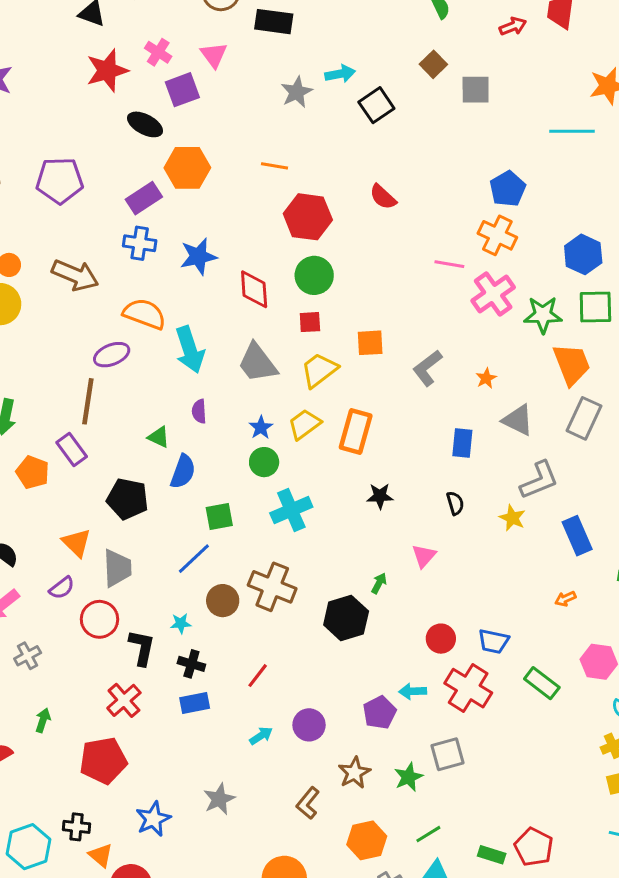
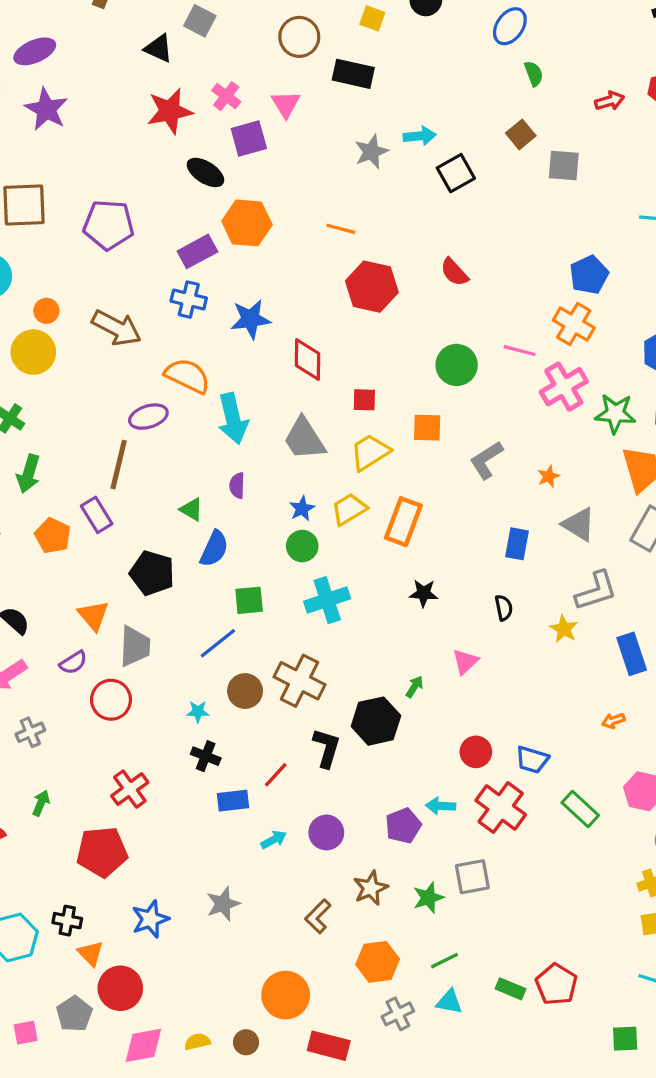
green circle: (314, 275) -> (457, 365), moved
black L-shape: (142, 648) -> (327, 748), moved
blue rectangle: (195, 703) -> (233, 801), moved

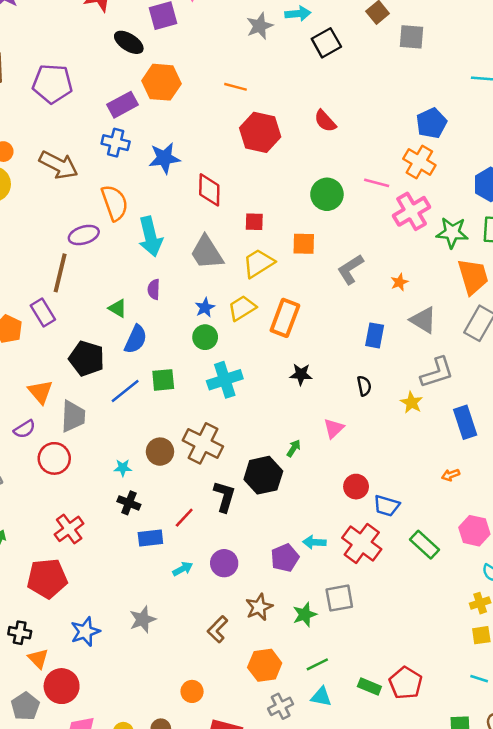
orange semicircle: (187, 376) -> (115, 203), turned 45
blue line: (218, 643) -> (125, 391), moved
red circle: (476, 752) -> (356, 487), moved
orange circle: (286, 995) -> (192, 691), size x0.6

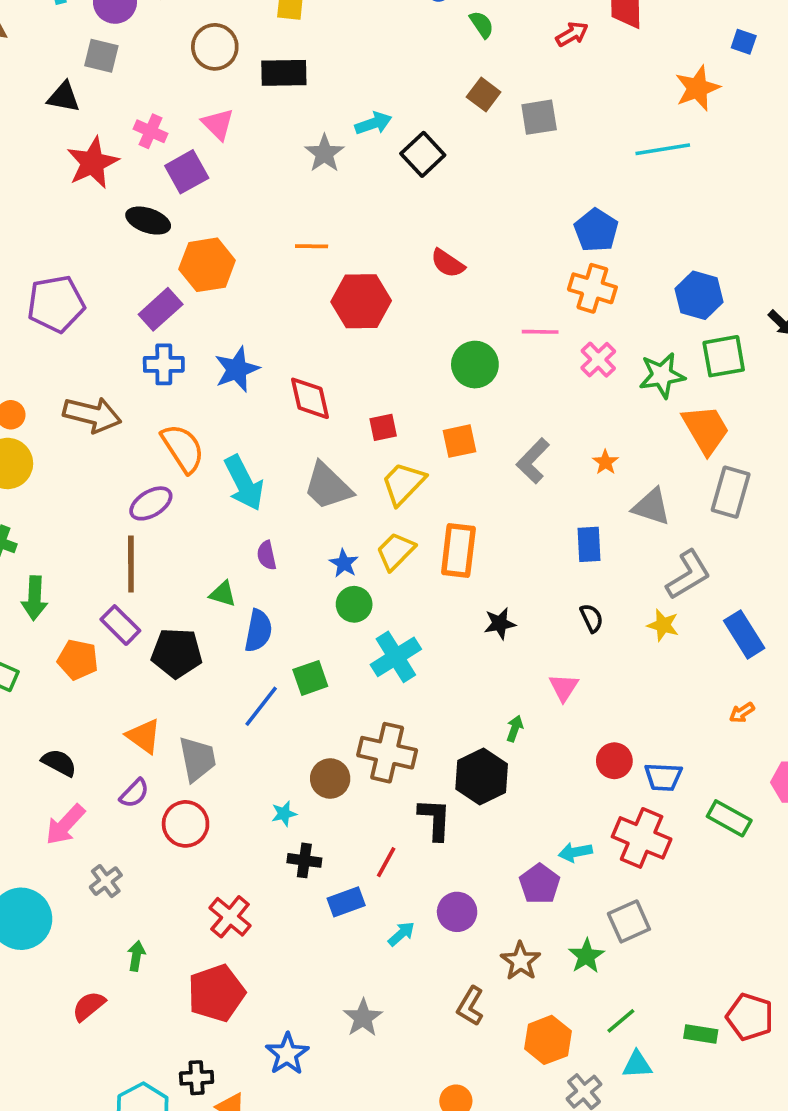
pink cross: (412, 211) -> (598, 360), size x0.7
black pentagon: (87, 358) -> (177, 653), moved

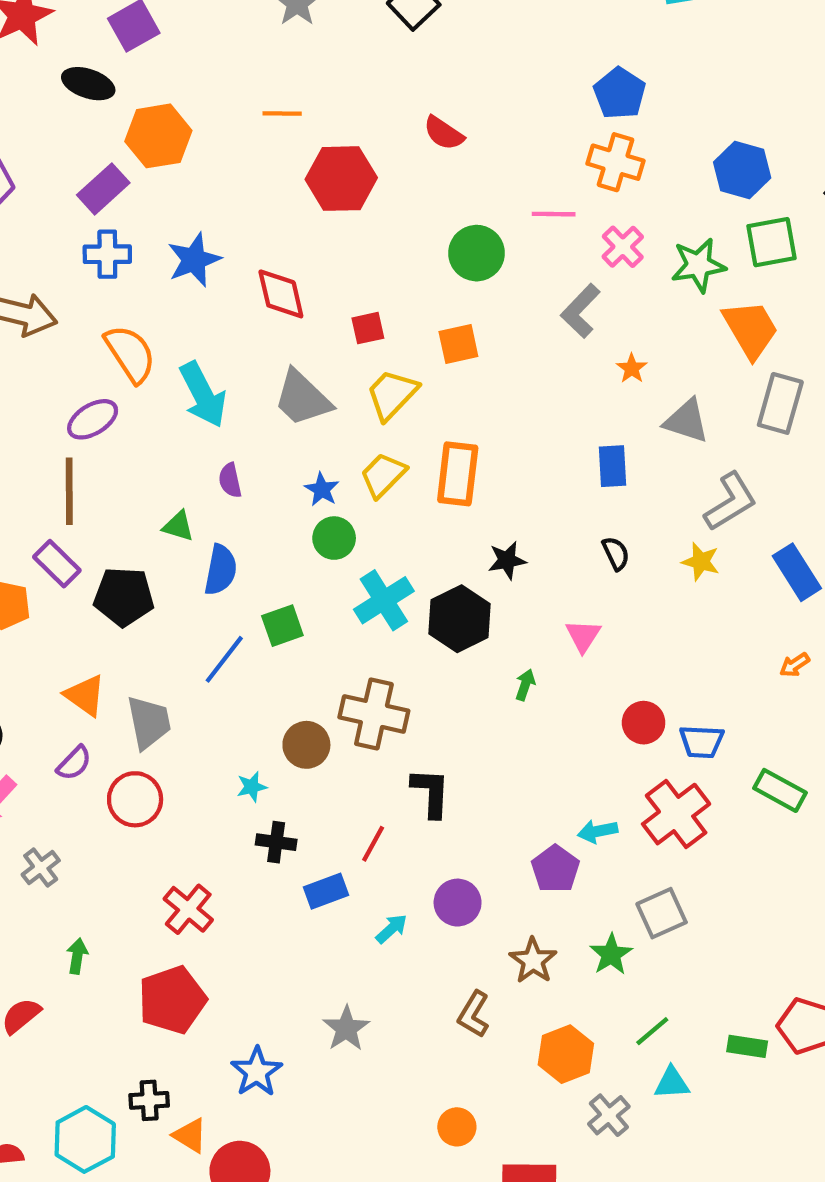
gray L-shape: (533, 461) -> (580, 311), moved
black hexagon: (482, 776) -> (459, 619), moved
red cross: (642, 838) -> (676, 814), turned 30

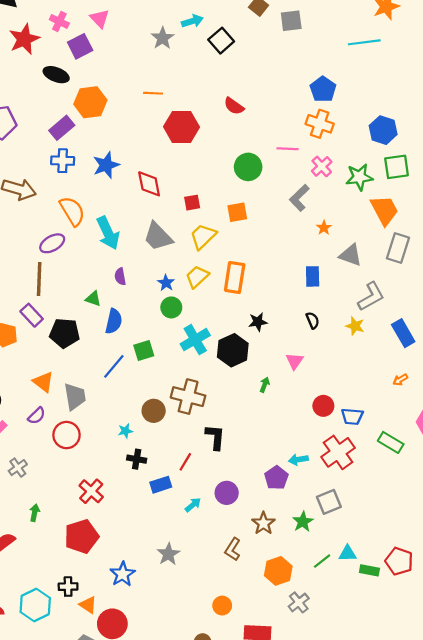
cyan triangle: (672, 1083) -> (348, 553), moved

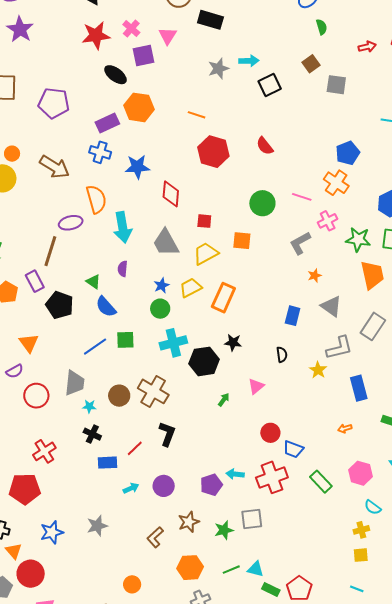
gray rectangle: (398, 248) -> (373, 326), moved
blue semicircle: (114, 321) -> (106, 307), turned 110
gray trapezoid: (75, 397) -> (75, 383), moved

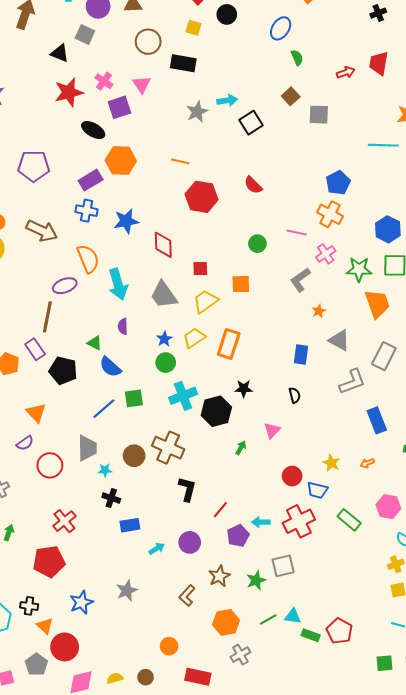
green circle: (262, 203) -> (257, 244), size x0.7
yellow star: (318, 370) -> (331, 463), moved
red line: (135, 448) -> (220, 510), moved

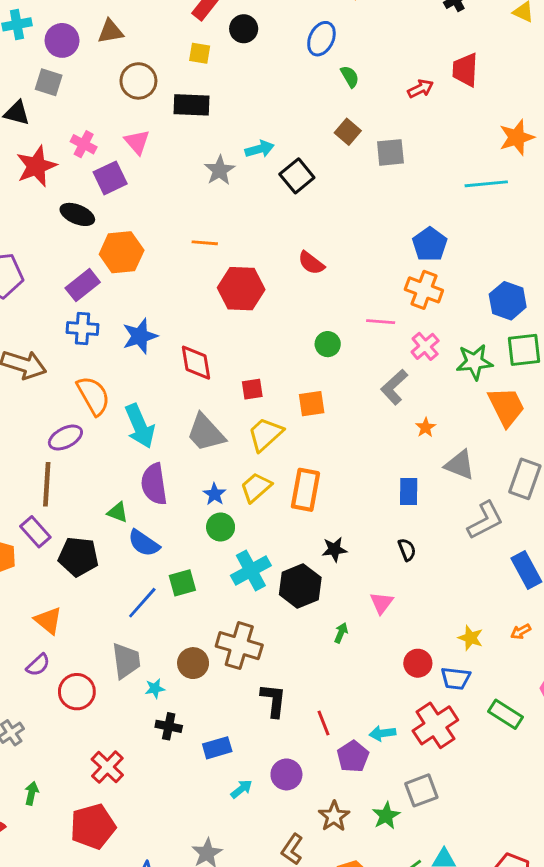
purple semicircle: (123, 326) -> (154, 484), size x1.8
red line: (220, 510) -> (324, 723), turned -54
blue rectangle: (130, 525) -> (217, 748), moved

